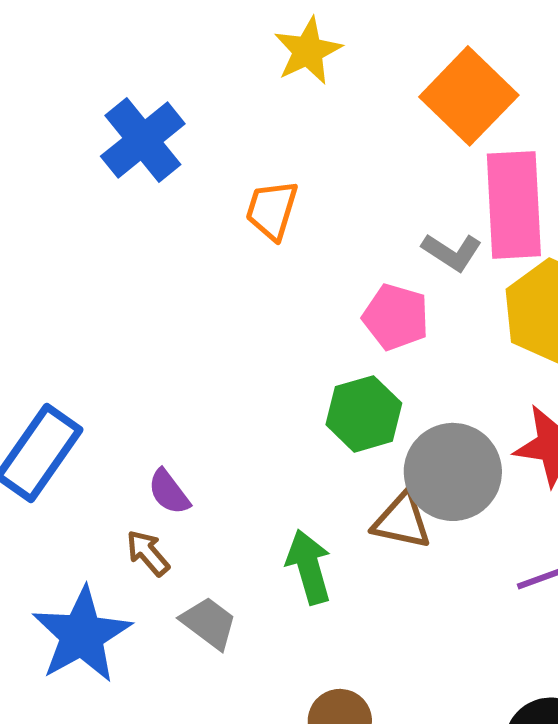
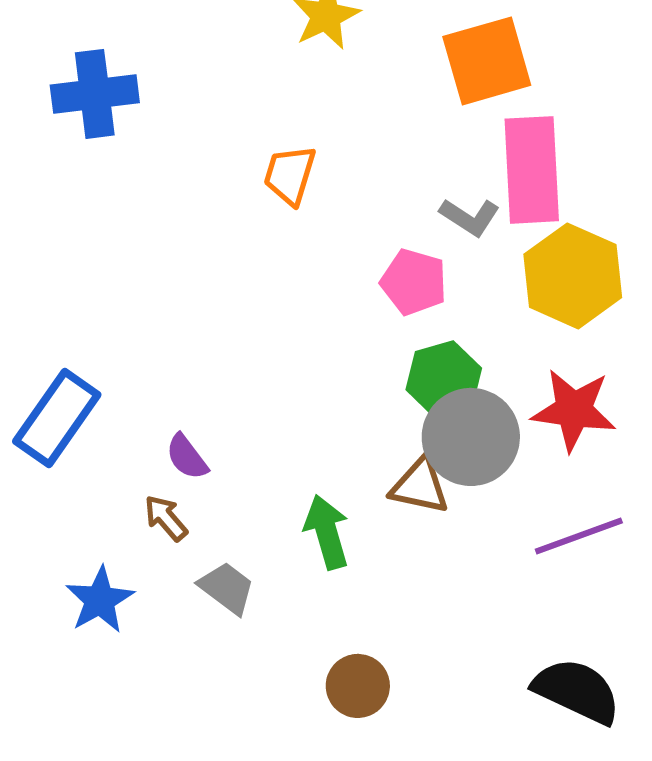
orange square: (469, 96) -> (487, 61), turned 30
blue cross: (143, 140) -> (95, 94), moved, turned 32
green hexagon: (364, 414) -> (444, 379), moved
blue star: (82, 635) -> (100, 600), size x0.7

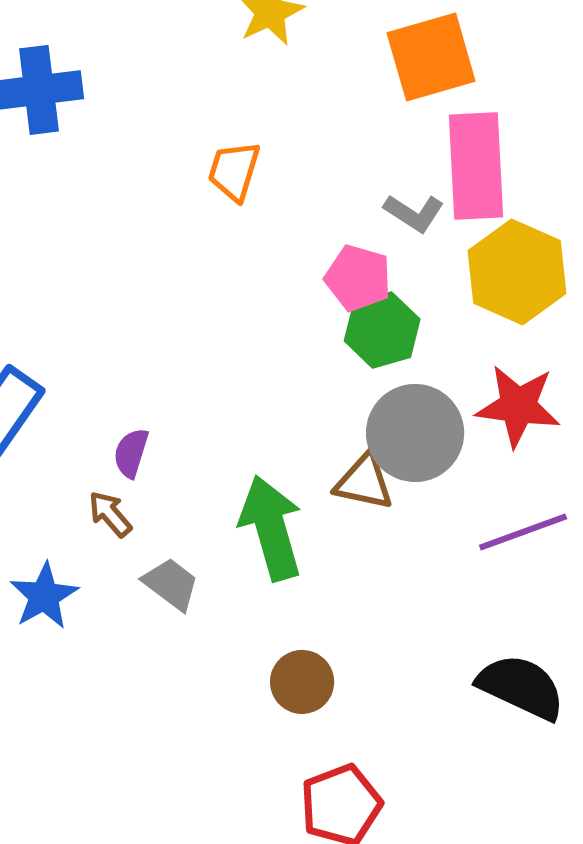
green hexagon: (444, 379) -> (382, 330), moved
purple semicircle: (187, 457) -> (131, 453), turned 54
green arrow: (327, 532) -> (271, 528), size x1.4

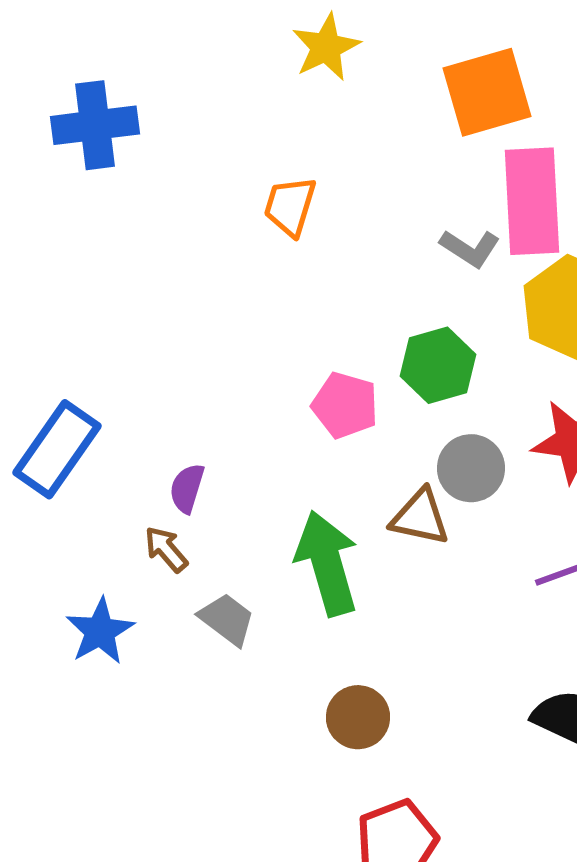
pink pentagon: (358, 278) -> (345, 405), moved
gray circle: (415, 433) -> (471, 468), size x0.7

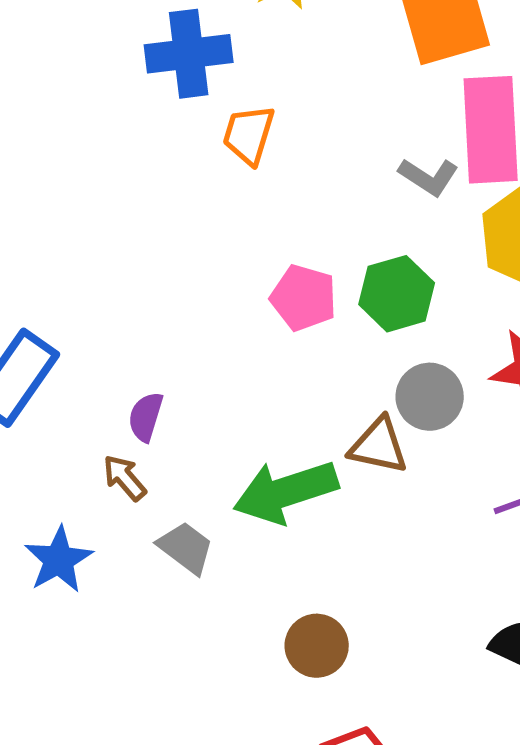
blue cross: (95, 125) -> (189, 54), moved
pink pentagon: (345, 405) -> (304, 298), moved
green arrow: (327, 563) -> (286, 492), turned -92

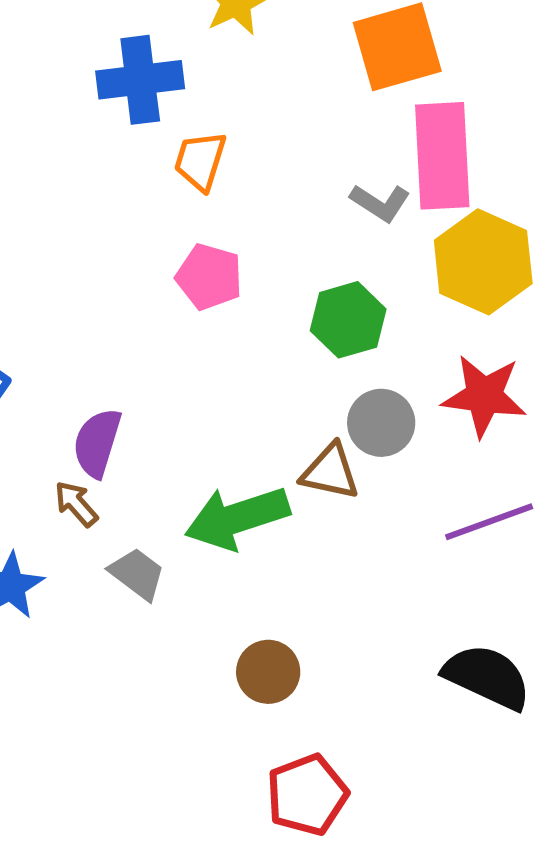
pink pentagon: (304, 298) -> (209, 277), moved
purple semicircle: (146, 417) -> (97, 443), size x1.4

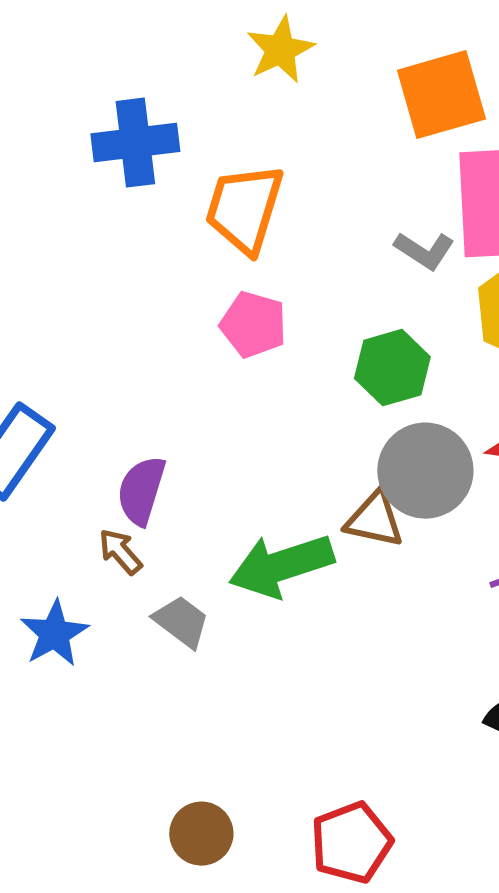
blue cross: (140, 80) -> (135, 143), moved
orange trapezoid: (200, 161) -> (244, 209), size x1.5
gray circle: (381, 423) -> (425, 471), size x1.4
brown circle: (268, 672) -> (201, 834), moved

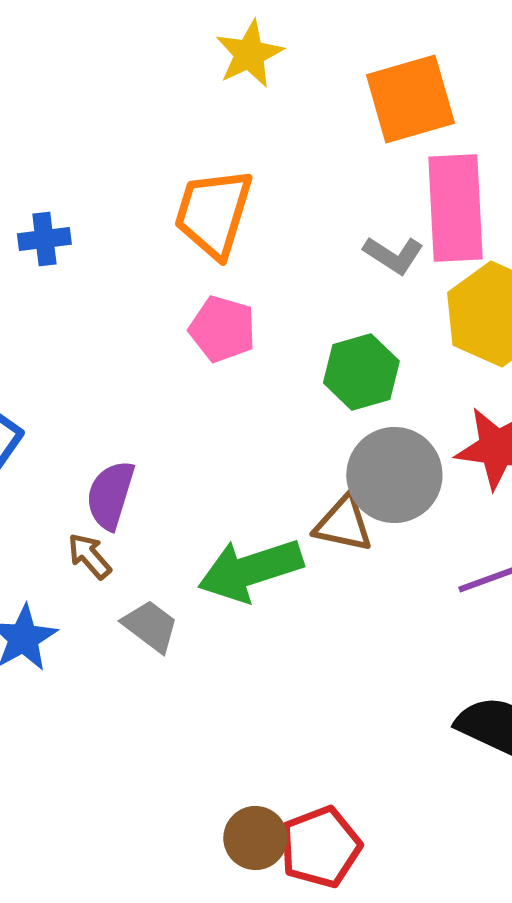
blue cross: (135, 143) -> (44, 239), moved, size x0.6
brown circle: (201, 834) -> (255, 838), moved

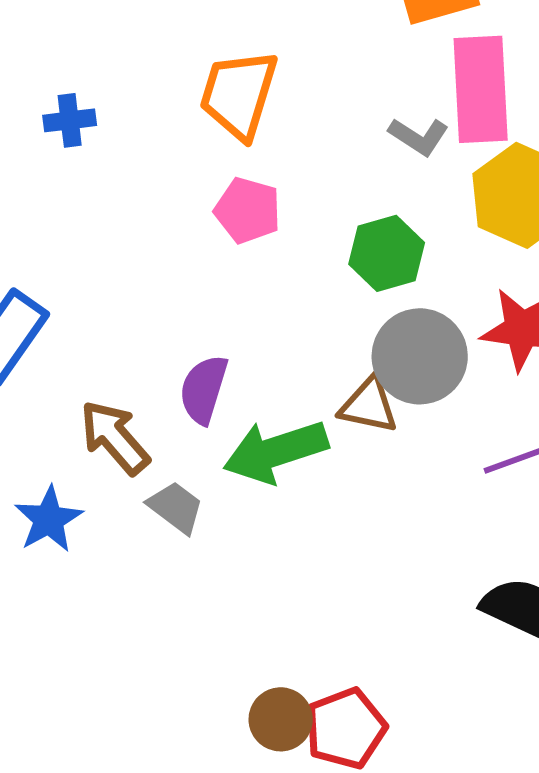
purple semicircle: (110, 495) -> (204, 389), moved
brown arrow: (89, 556) -> (115, 437), size x1.6

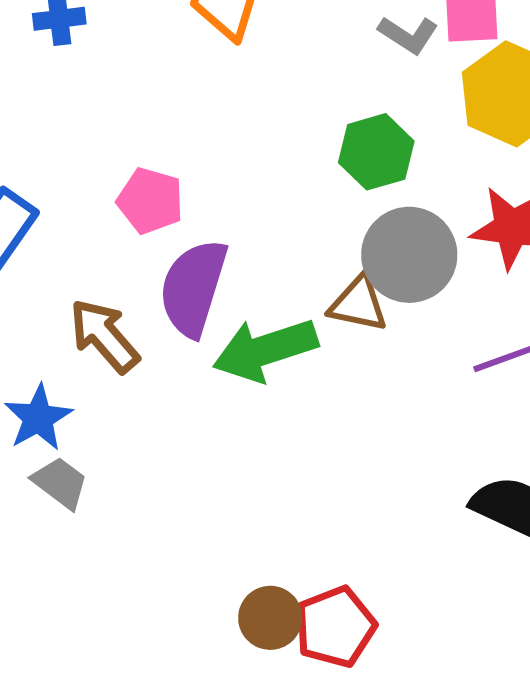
pink pentagon: (248, 210) -> (150, 201), moved
purple semicircle: (204, 389) -> (193, 288), size x1.4
gray trapezoid: (176, 507) -> (60, 483), moved

